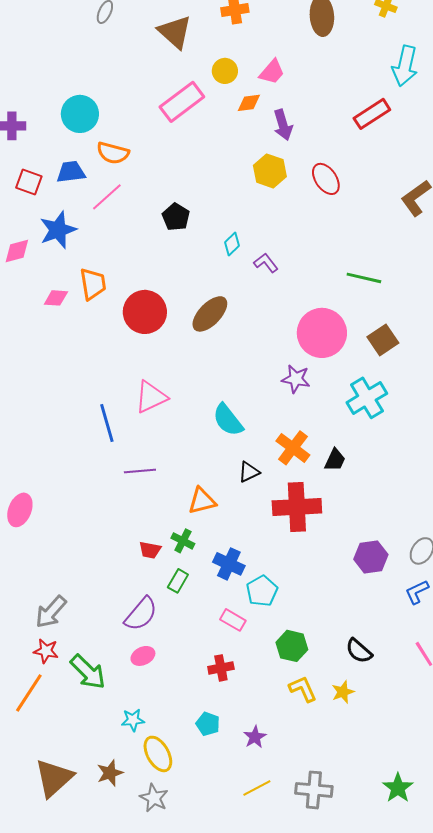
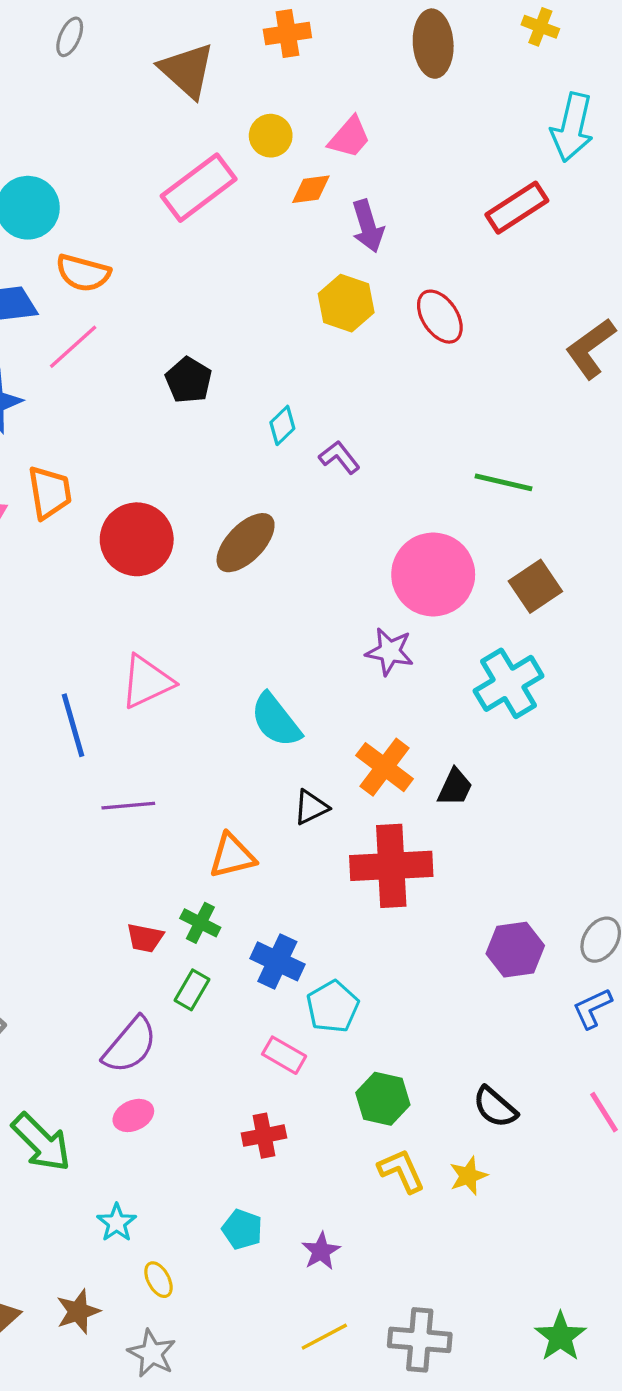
cyan star: (133, 720) -> (117, 1223), turned -30
yellow ellipse: (158, 754) -> (158, 1280), size x0.6

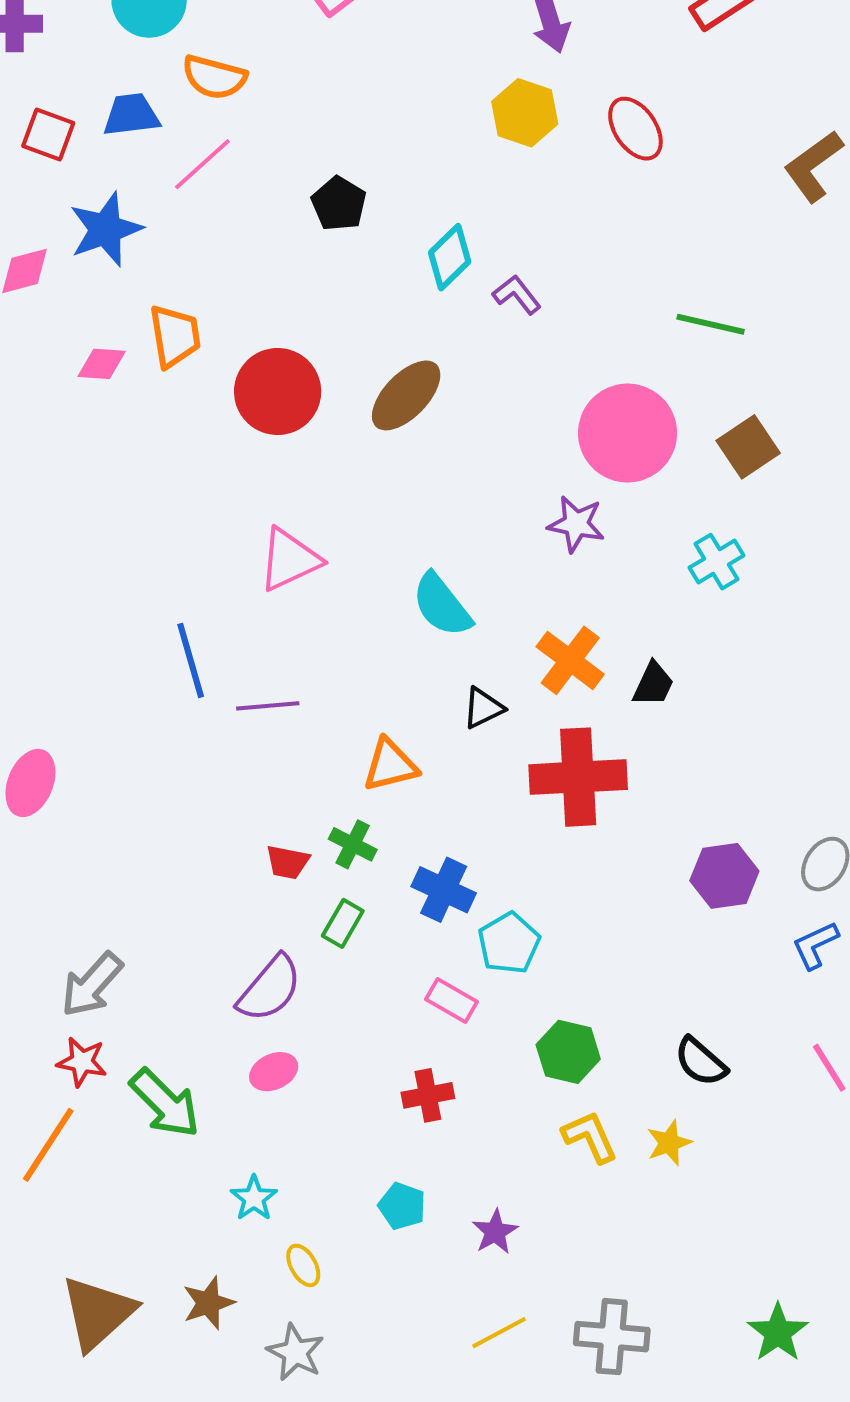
cyan diamond: (282, 425) -> (450, 257), size x1.4
cyan cross: (509, 683) -> (717, 562), size x0.7
blue line: (73, 725) -> (191, 660), moved

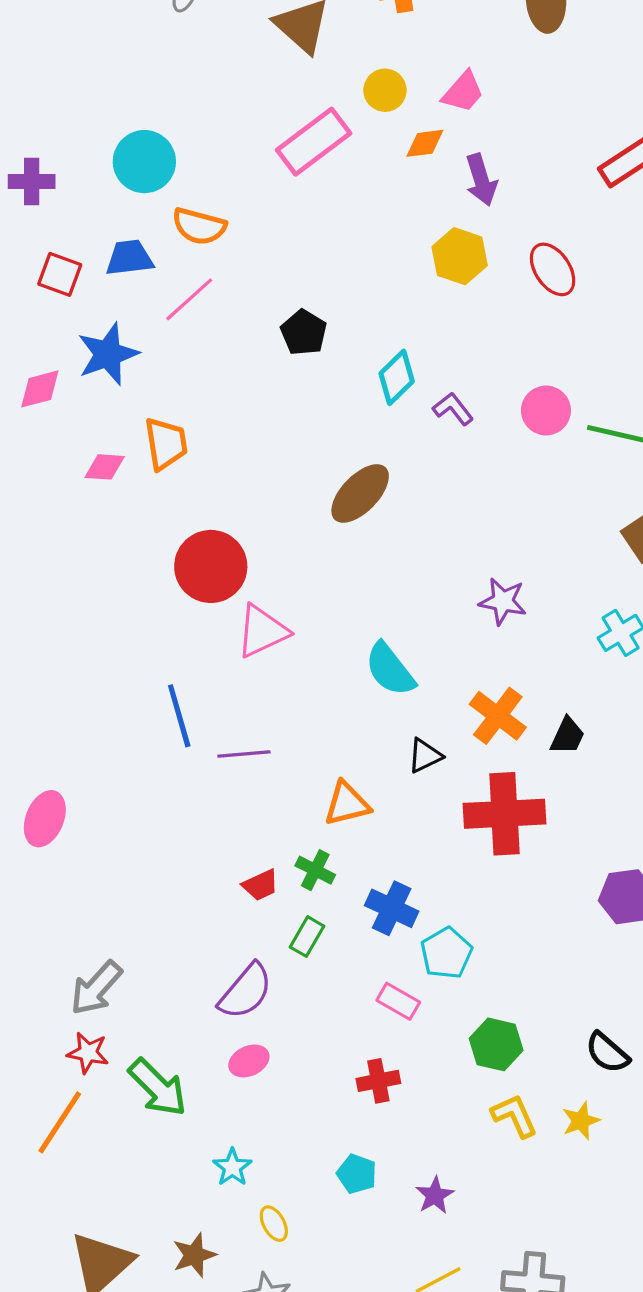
red circle: (278, 392) -> (211, 566), moved
pink circle: (628, 433) -> (546, 410), moved, size x0.6
red trapezoid: (287, 862) -> (261, 885), turned -36

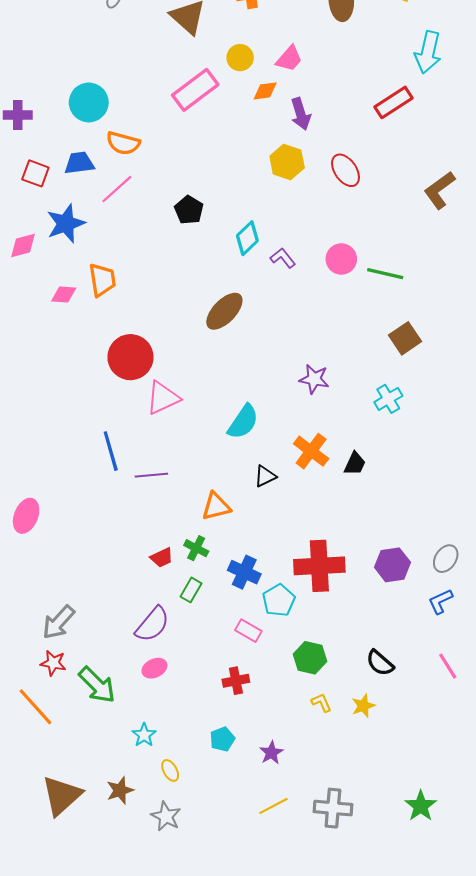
cyan semicircle: (390, 669) -> (243, 422), turned -108
red cross: (504, 814) -> (319, 566), moved
yellow L-shape: (514, 1116) -> (321, 703), size x0.7
orange line: (60, 1122) -> (35, 707), turned -75
cyan pentagon: (357, 1174) -> (222, 739), turned 30

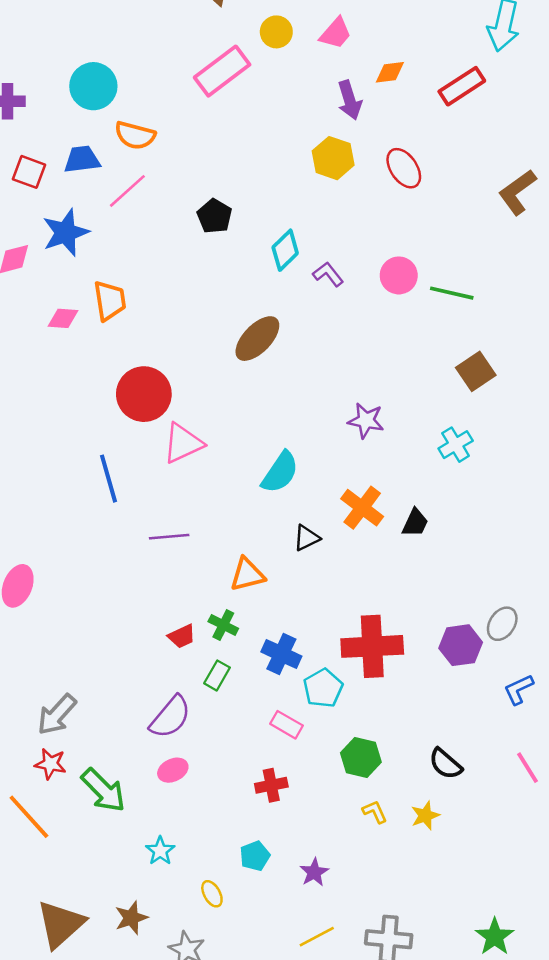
orange diamond: (265, 91) -> (390, 72), moved
blue line: (111, 451) -> (108, 479), moved
gray ellipse: (446, 559) -> (502, 624), moved
yellow ellipse: (170, 770) -> (212, 894), moved

